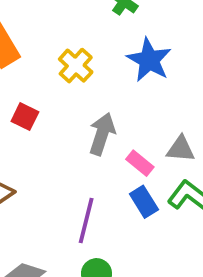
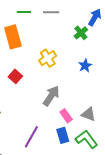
blue star: (149, 60) -> (85, 66), size x0.6

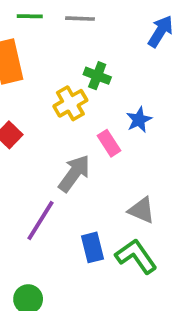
green cross: (81, 33) -> (97, 76), moved, turned -32
pink rectangle: (66, 116) -> (109, 143), moved
purple line: (31, 137) -> (41, 220), moved

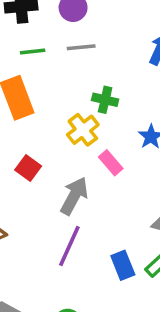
pink rectangle: (109, 143) -> (111, 163), moved
gray arrow: (74, 173) -> (74, 196), moved

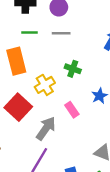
yellow cross: (83, 130) -> (45, 85), moved
red square: (28, 168) -> (18, 107), size x1.6

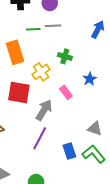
green line: (30, 32) -> (33, 29), moved
red square: (18, 107) -> (19, 93), turned -30

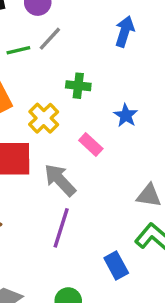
gray line: (53, 26) -> (50, 39), turned -35
gray arrow: (44, 110) -> (60, 180), turned -65
blue rectangle: (69, 151) -> (116, 265), moved

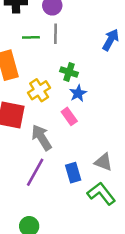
gray line: (50, 39) -> (55, 34), turned -54
blue star: (126, 115) -> (78, 93), moved
blue rectangle: (116, 265) -> (73, 173), moved

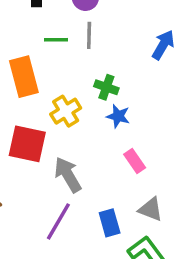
blue star: (78, 93) -> (118, 116), turned -30
pink rectangle: (69, 116) -> (135, 161), moved

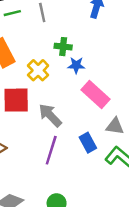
green line: (56, 40) -> (12, 13), moved
pink rectangle: (135, 161) -> (95, 94), size x1.6

